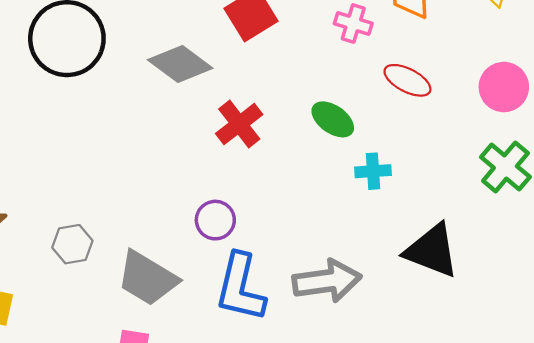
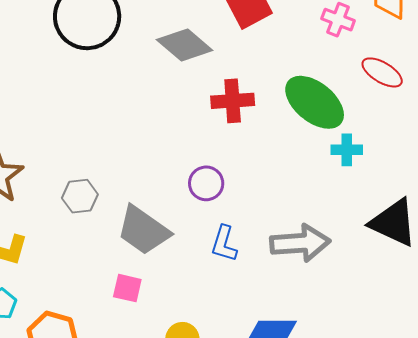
green ellipse: (333, 119) -> (315, 102), size x1.6
red cross: (239, 124) -> (233, 101), turned 30
blue L-shape: (240, 287) -> (224, 244), size x0.6

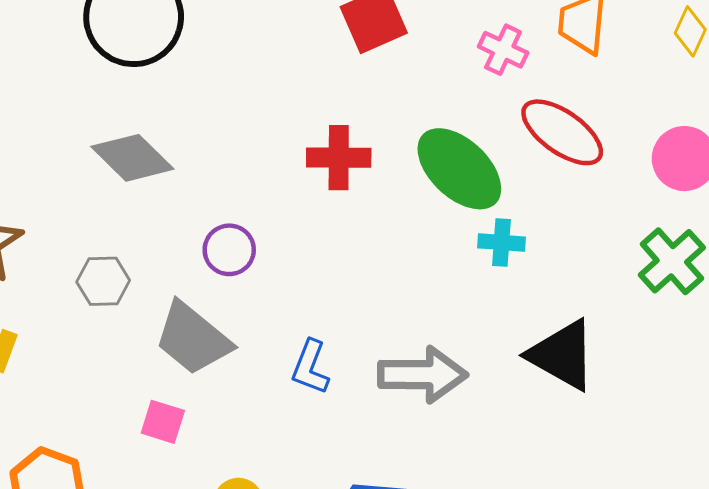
gray diamond: (185, 45) -> (132, 158), moved
red ellipse: (382, 72) -> (562, 132), size x1.4
purple circle: (206, 183) -> (229, 250), moved

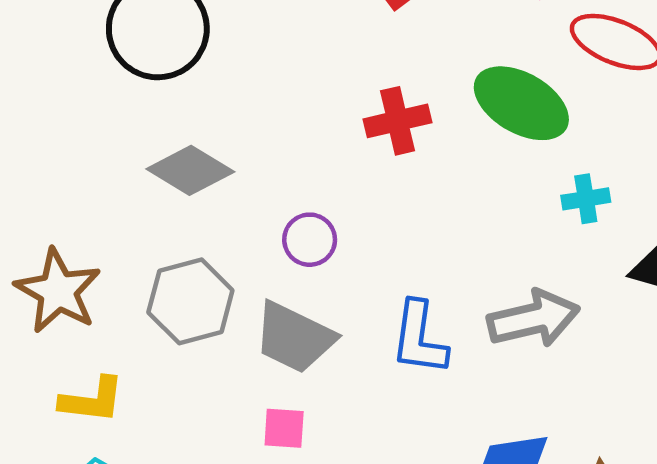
cyan cross: (501, 242) -> (586, 199), moved
gray hexagon: (103, 281) -> (190, 301), size x1.6
blue L-shape: (310, 367) -> (419, 338), size x1.4

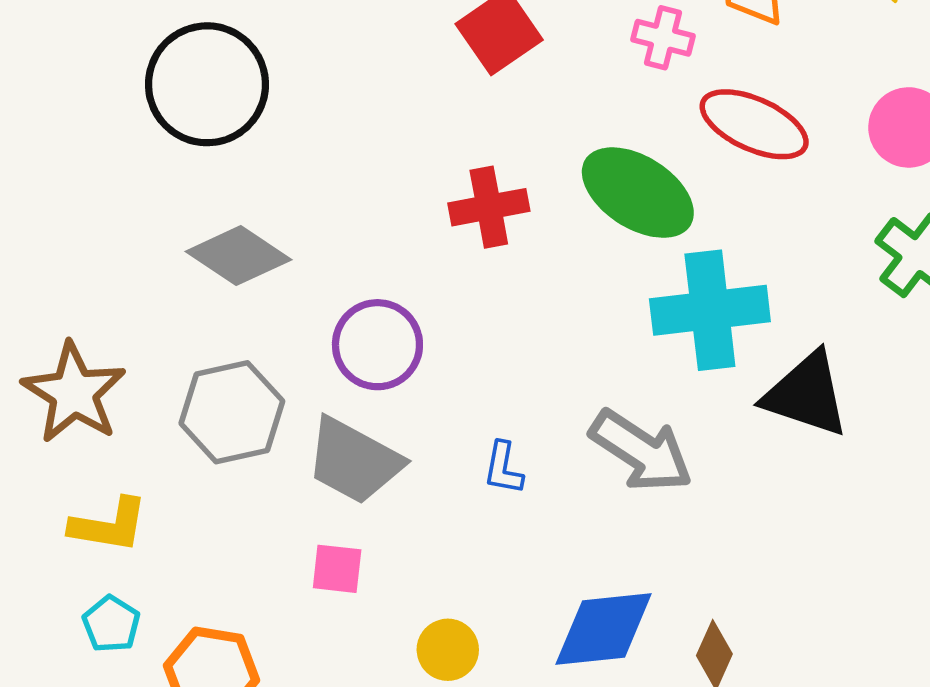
cyan cross: (586, 199) -> (710, 310), size x2.0
purple circle: (310, 240) -> (377, 345), size x1.4
gray arrow: (534, 319) -> (641, 451), turned 44
blue L-shape: (419, 338) -> (503, 468), size x0.6

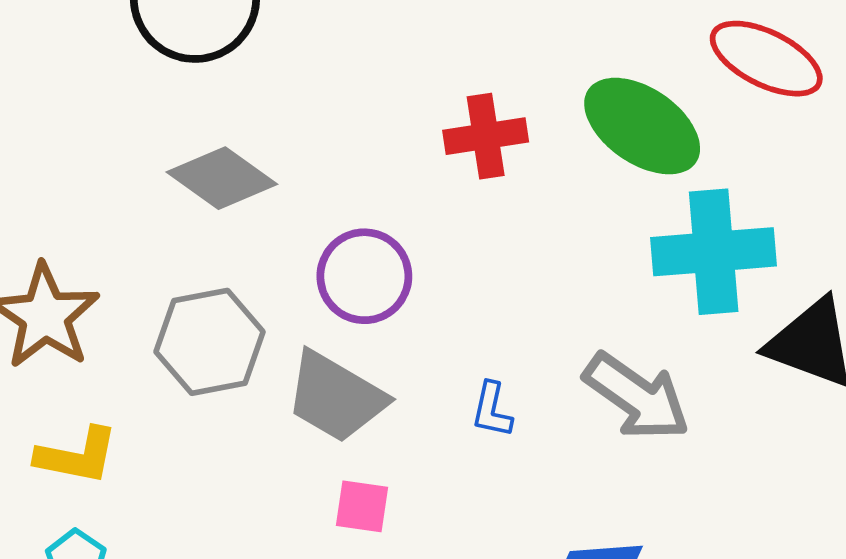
pink square: (337, 569) -> (362, 506), moved

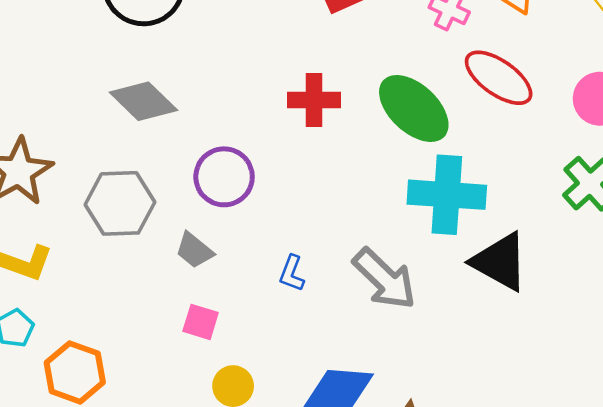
gray trapezoid: (336, 397) -> (194, 250), size x0.6

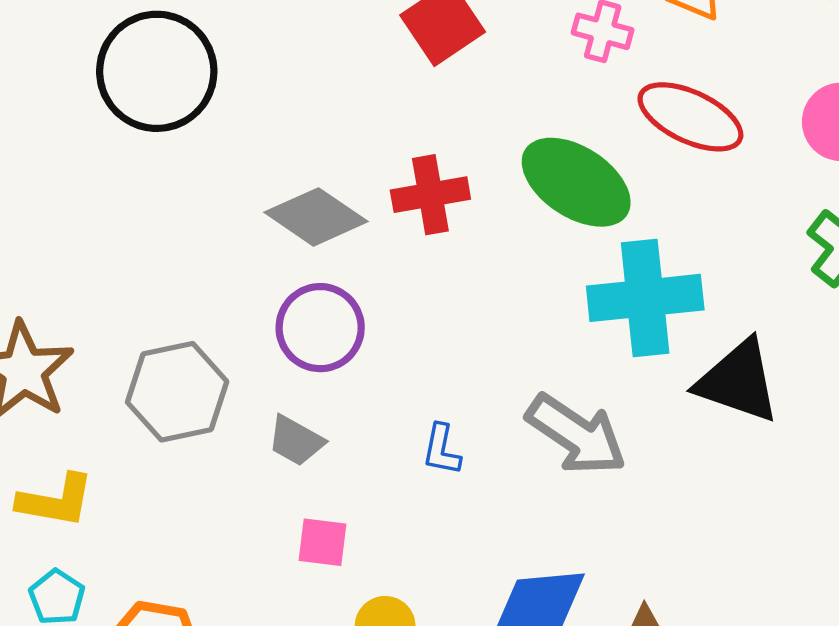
gray diamond: (143, 101) -> (316, 217), moved

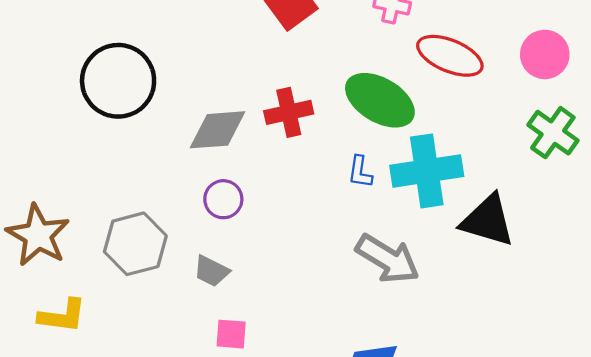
black circle: (157, 71) -> (118, 81), moved
gray diamond: (316, 217) -> (217, 130), turned -36
purple circle: (320, 328) -> (223, 199), size x0.7
blue L-shape: (442, 450) -> (360, 172), moved

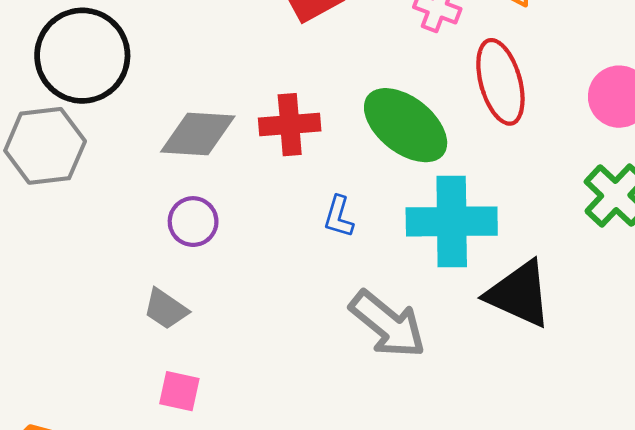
red ellipse: (450, 56) -> (500, 82), turned 44
blue L-shape: (360, 172) -> (339, 217), moved
gray hexagon: (135, 244) -> (45, 146), moved

